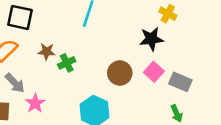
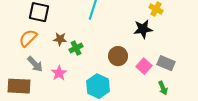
pink square: (154, 72) -> (144, 66), moved
pink star: (35, 103) -> (59, 73), moved

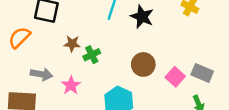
black star: (143, 29) -> (142, 17), moved, turned 30
orange semicircle: (28, 38) -> (19, 37), moved
gray arrow: (35, 64) -> (41, 74), turned -36

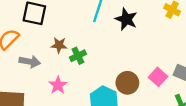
brown circle: (143, 64) -> (127, 83), moved
gray arrow: (41, 74) -> (30, 62), moved

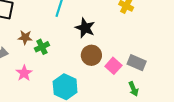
black star: (126, 19) -> (85, 28), moved
brown circle: (127, 83) -> (91, 55), moved

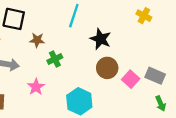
brown star: (25, 37) -> (37, 40), moved
green arrow: (133, 89) -> (161, 104), moved

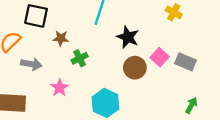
gray rectangle: (155, 76) -> (185, 62), moved
pink square: (131, 79) -> (160, 57), moved
green arrow: (161, 104) -> (191, 105), turned -128

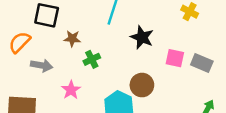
pink square: (160, 57) -> (175, 58), turned -30
brown circle: (135, 68) -> (142, 85), moved

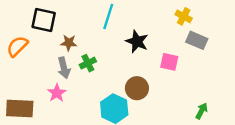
gray rectangle: (202, 63) -> (197, 40), moved
gray arrow: (42, 65) -> (64, 68), moved, turned 66
pink star: (71, 90) -> (57, 93), moved

